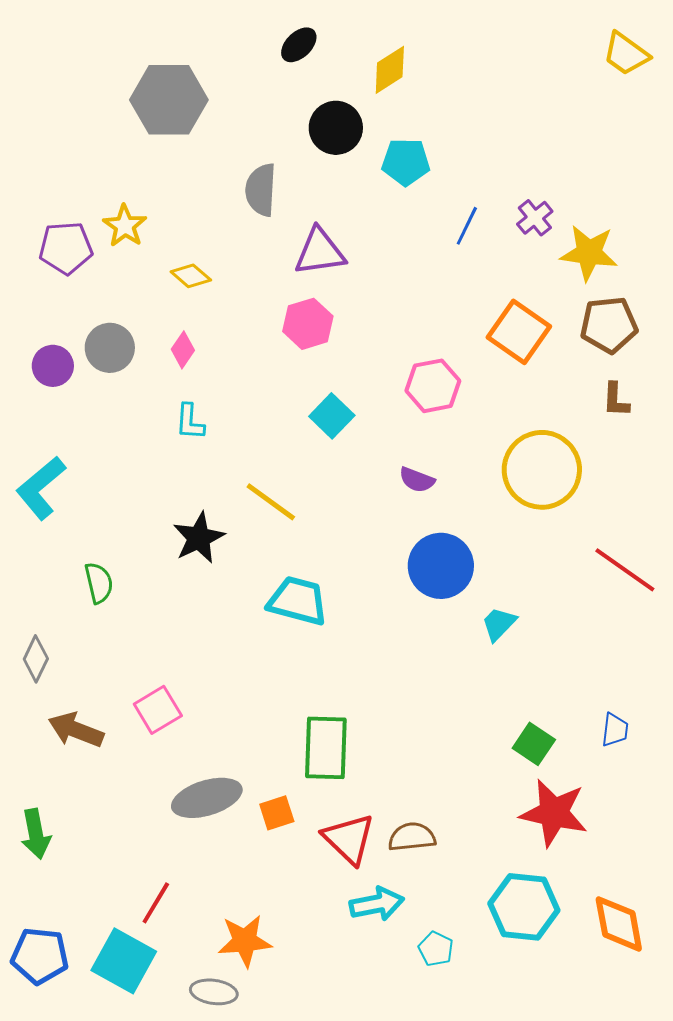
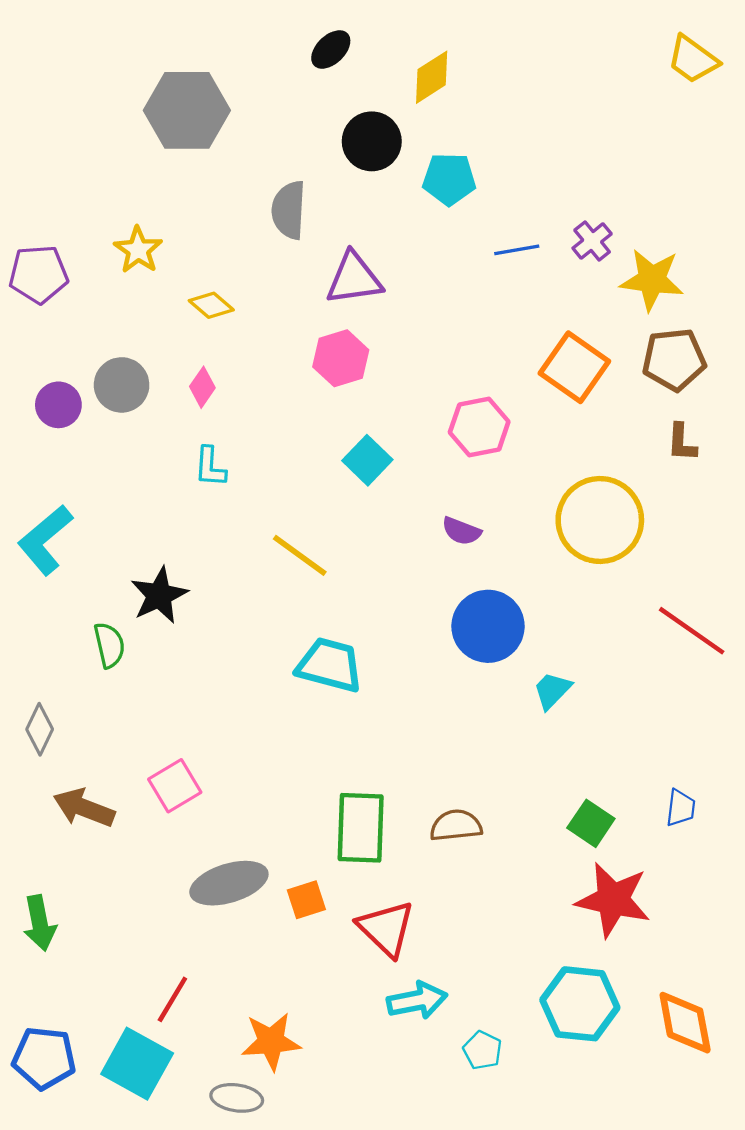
blue line: (467, 226) -> (517, 250), turned 54
purple pentagon: (66, 248) -> (39, 274), moved
black star: (199, 538) -> (159, 595), moved
brown semicircle: (412, 837) -> (456, 826), moved

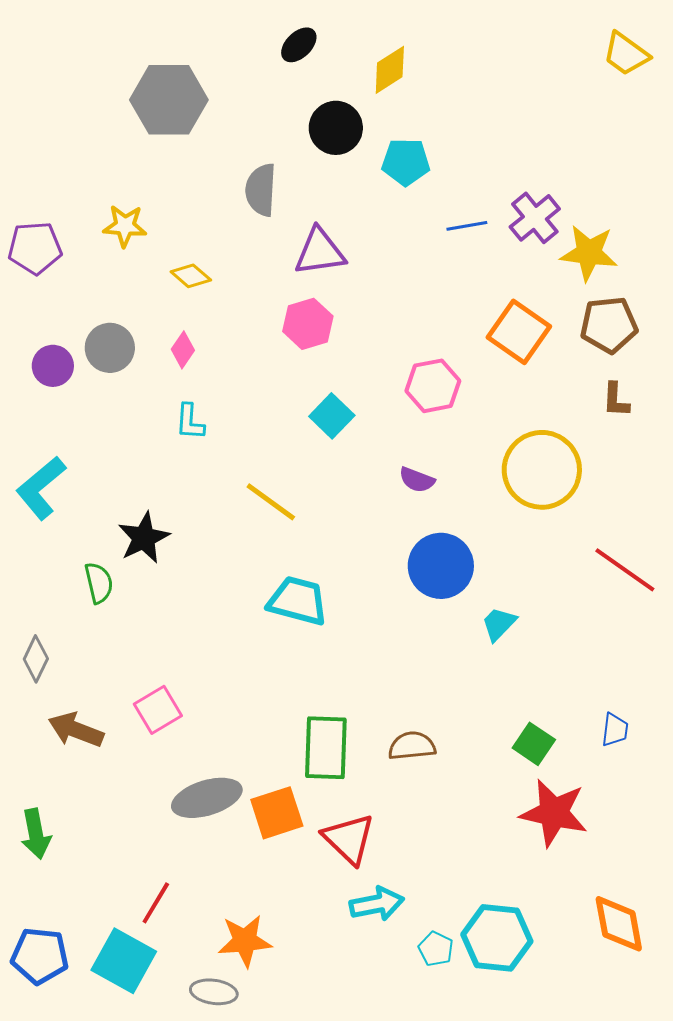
purple cross: (592, 241) -> (535, 218), size x1.4
yellow star: (138, 250) -> (125, 226), turned -30
orange square: (306, 900) -> (277, 813), size x1.5
cyan hexagon: (580, 1004) -> (497, 938), moved

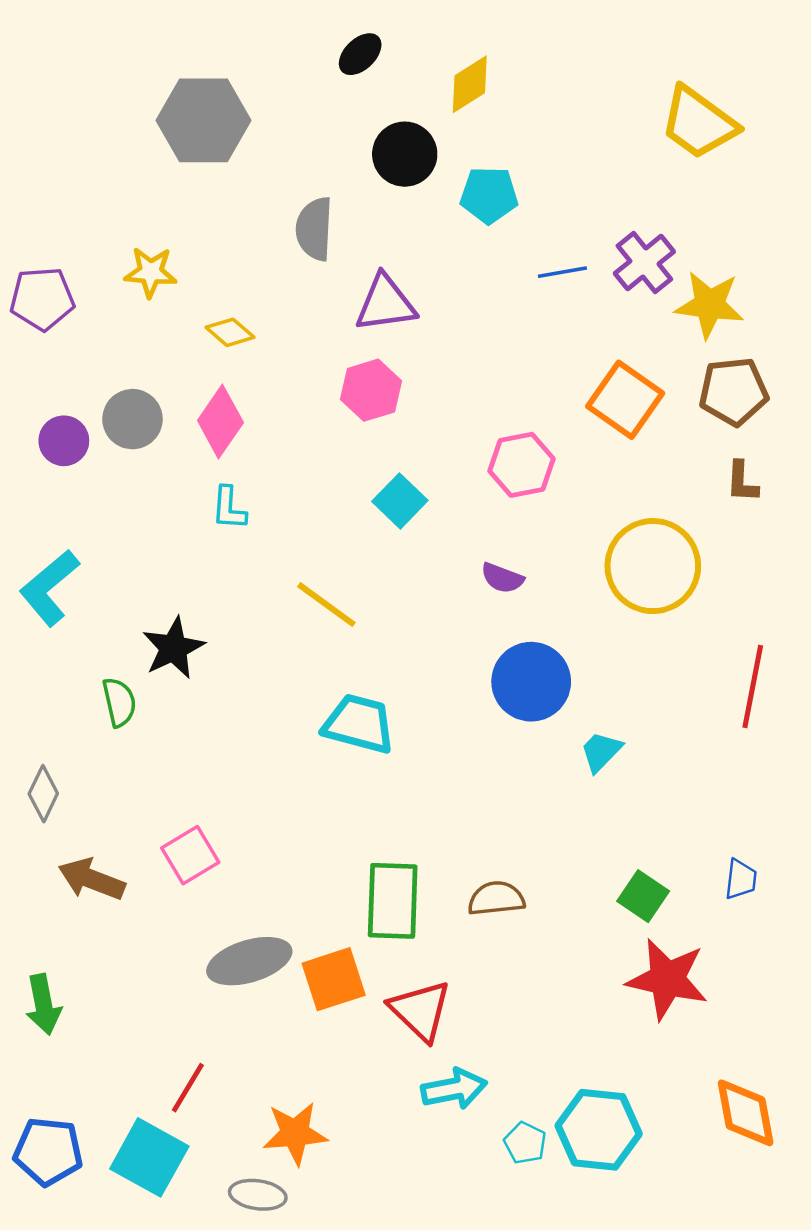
yellow trapezoid: (626, 54) -> (699, 123), moved, size x1.4
pink diamond: (183, 350) -> (220, 421), size x1.6
red line: (625, 570) -> (753, 686), turned 66

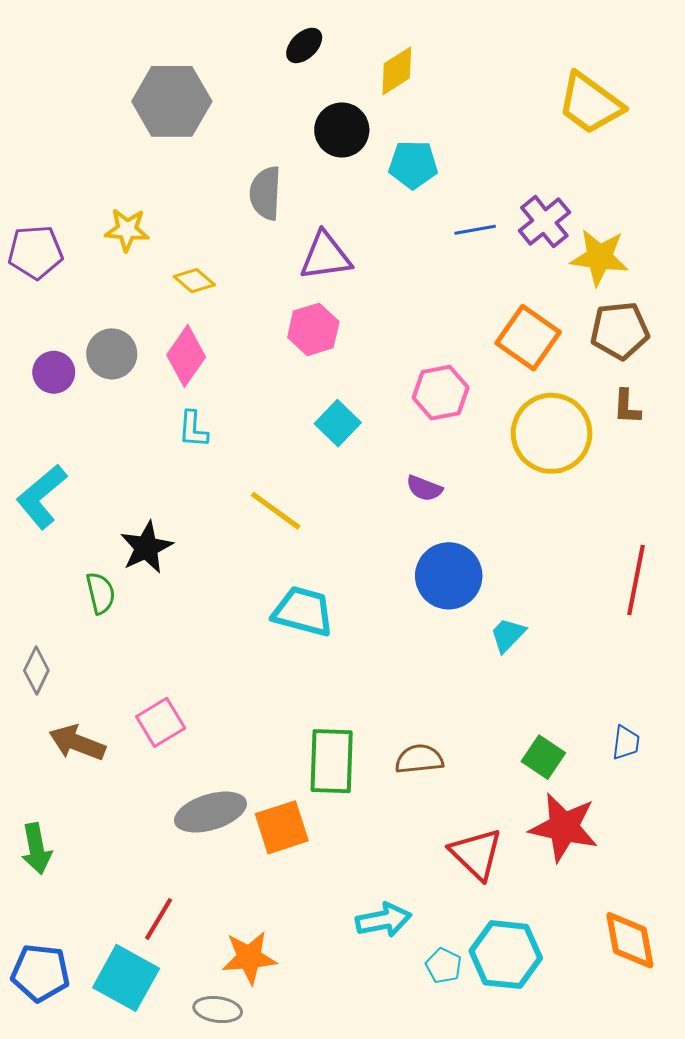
yellow circle: (653, 566) -> (552, 433), moved
red triangle: (420, 1010) -> (476, 854), moved

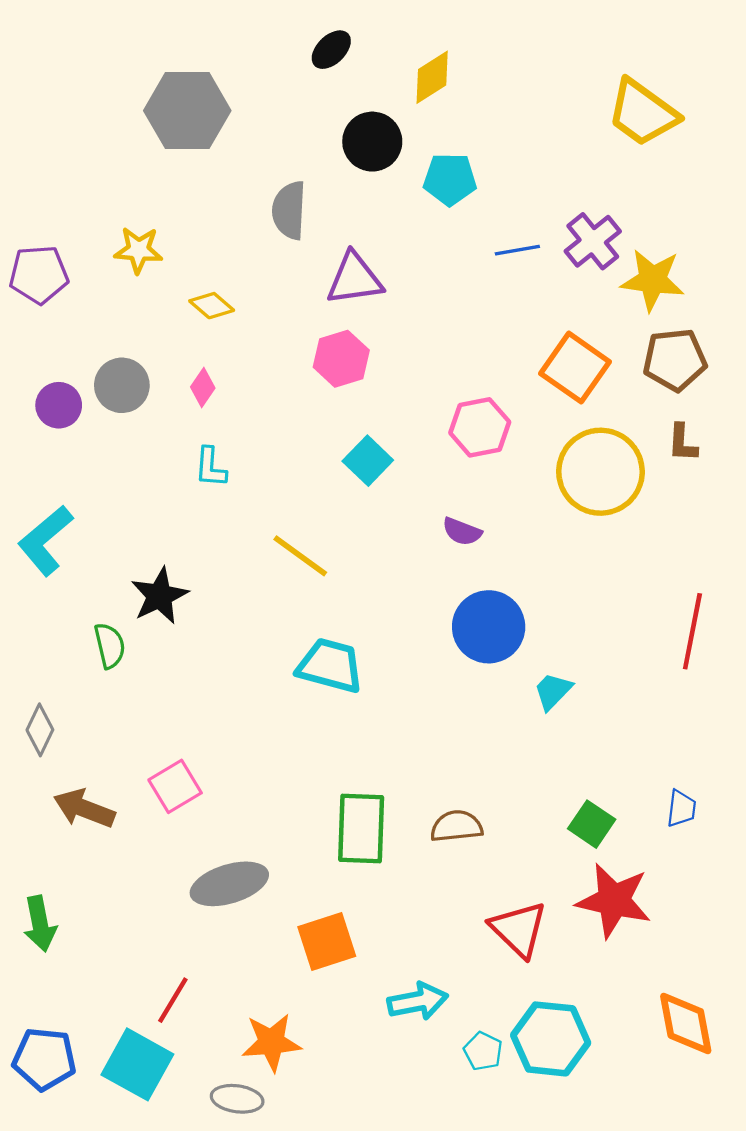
pink diamond: (186, 356) -> (203, 388), size x0.6
orange square: (282, 827) -> (327, 941), moved

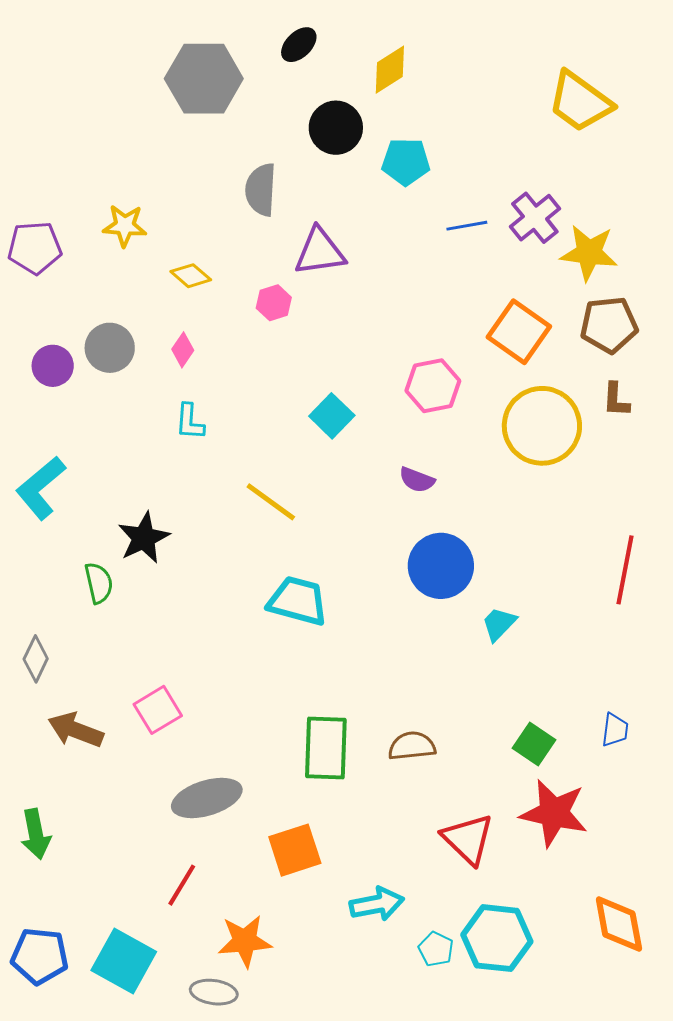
gray hexagon: (187, 111) -> (204, 79), moved
pink hexagon: (341, 359) -> (274, 303), moved, size x0.7
red line: (173, 1000) -> (182, 885), moved

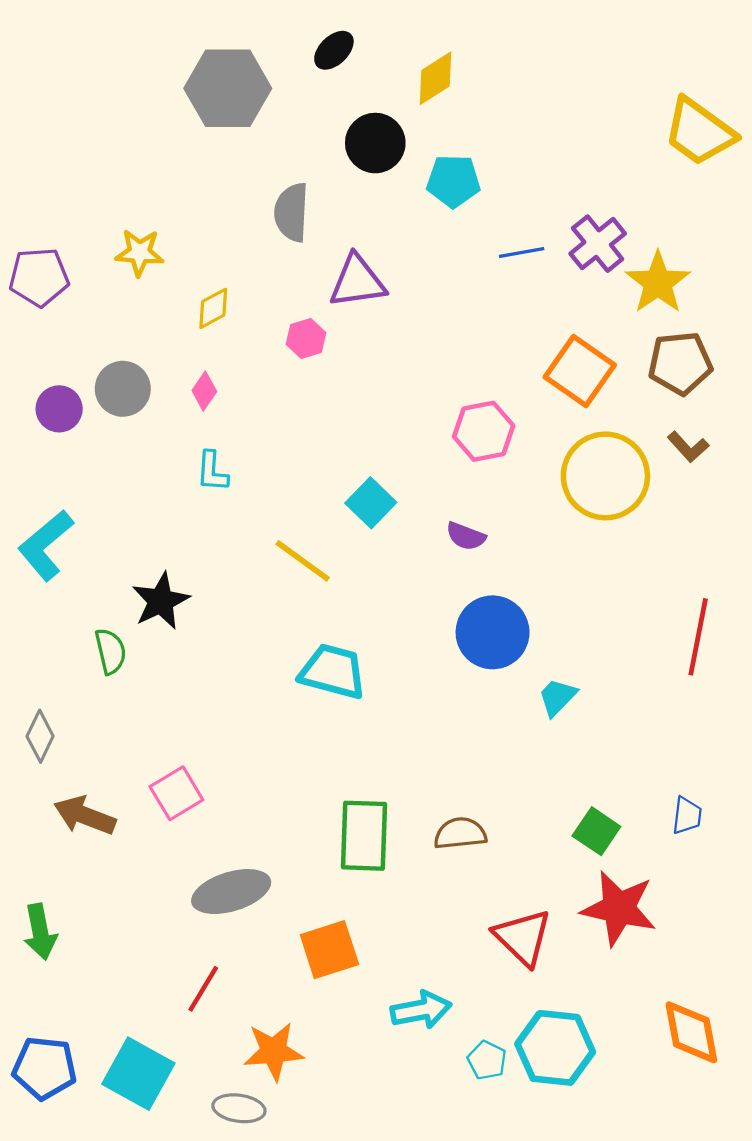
yellow trapezoid: (580, 102) -> (699, 132), moved
yellow star: (589, 253) -> (658, 283), turned 30
yellow diamond: (191, 276) -> (213, 308), turned -69
brown L-shape: (616, 400) -> (688, 447), turned -45
cyan square: (332, 416) -> (371, 503), moved

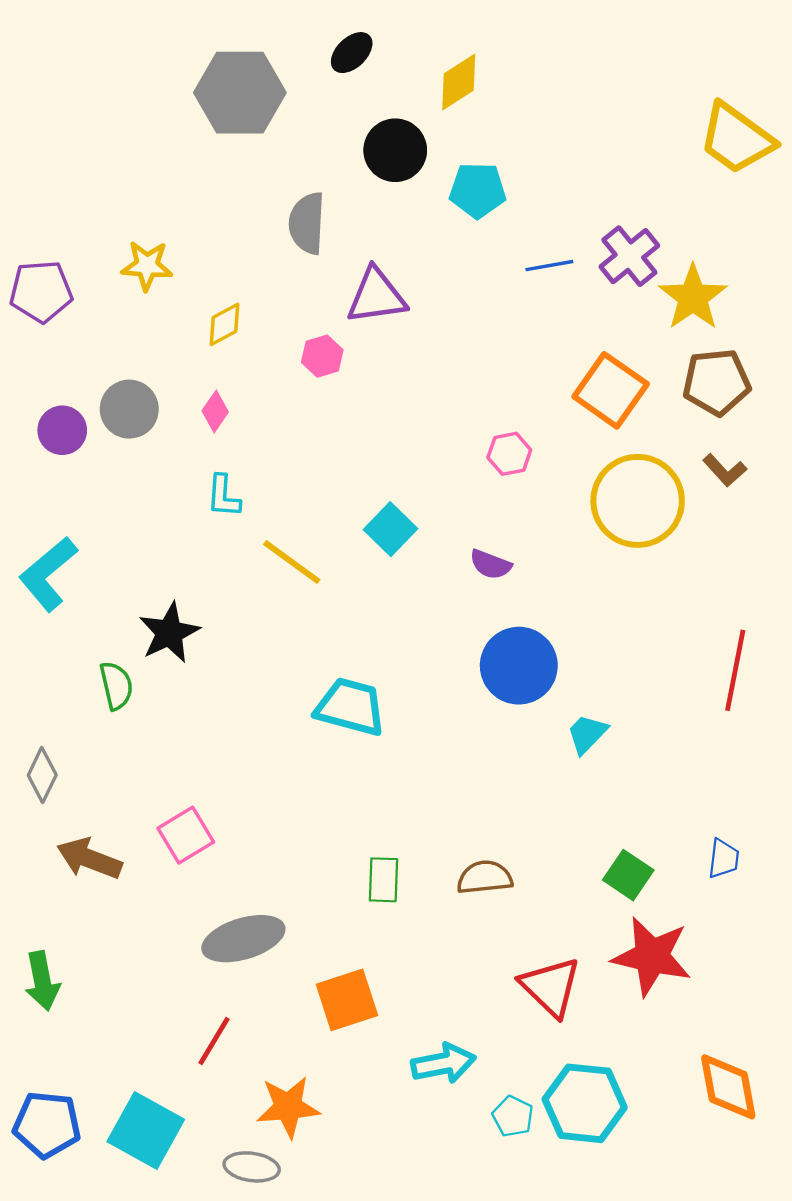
pink hexagon: (484, 431) -> (509, 454), size x0.7
yellow line: (303, 561) -> (292, 562), moved
green rectangle: (364, 836) -> (383, 880), size x0.6

